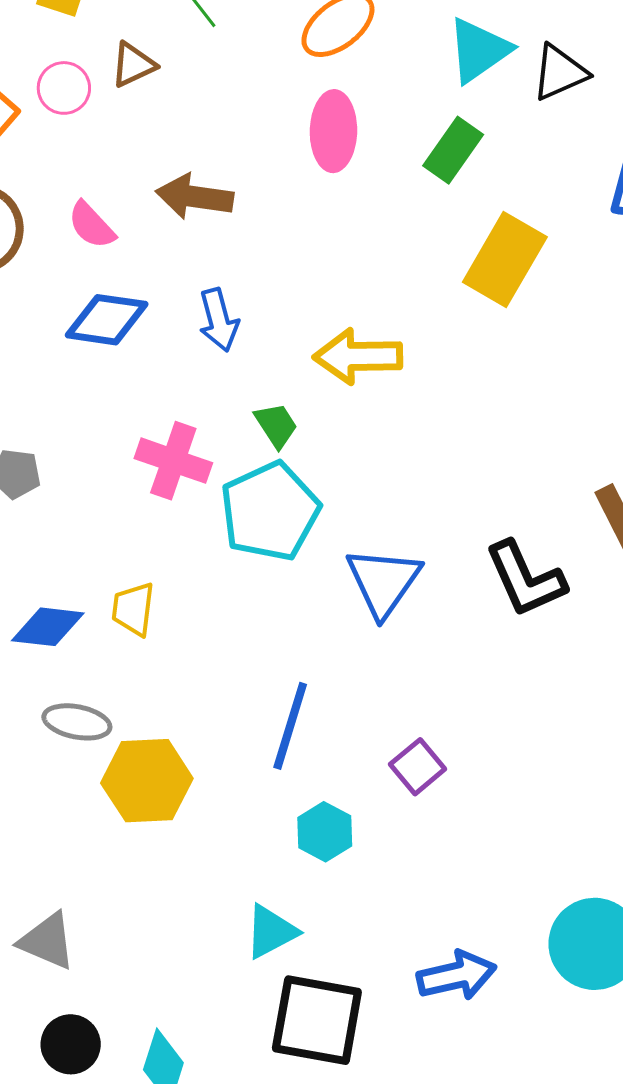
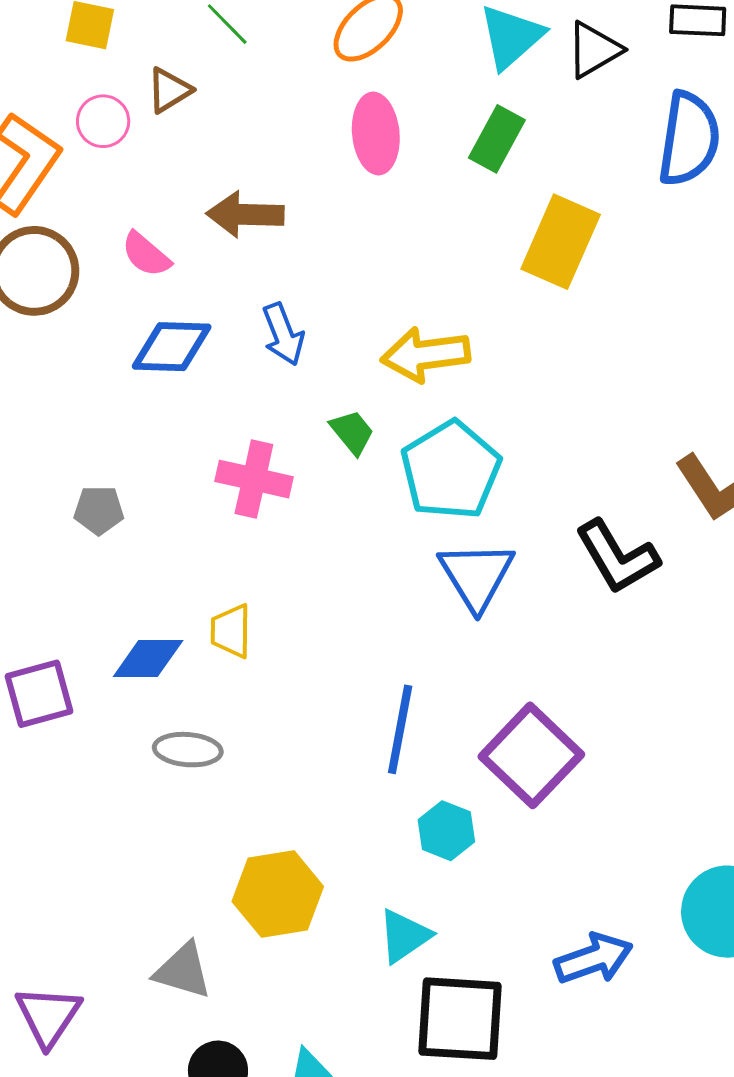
cyan pentagon: (270, 511) -> (451, 470), moved
purple square: (418, 767) -> (531, 755), size x1.8
yellow hexagon: (147, 781) -> (278, 894), moved

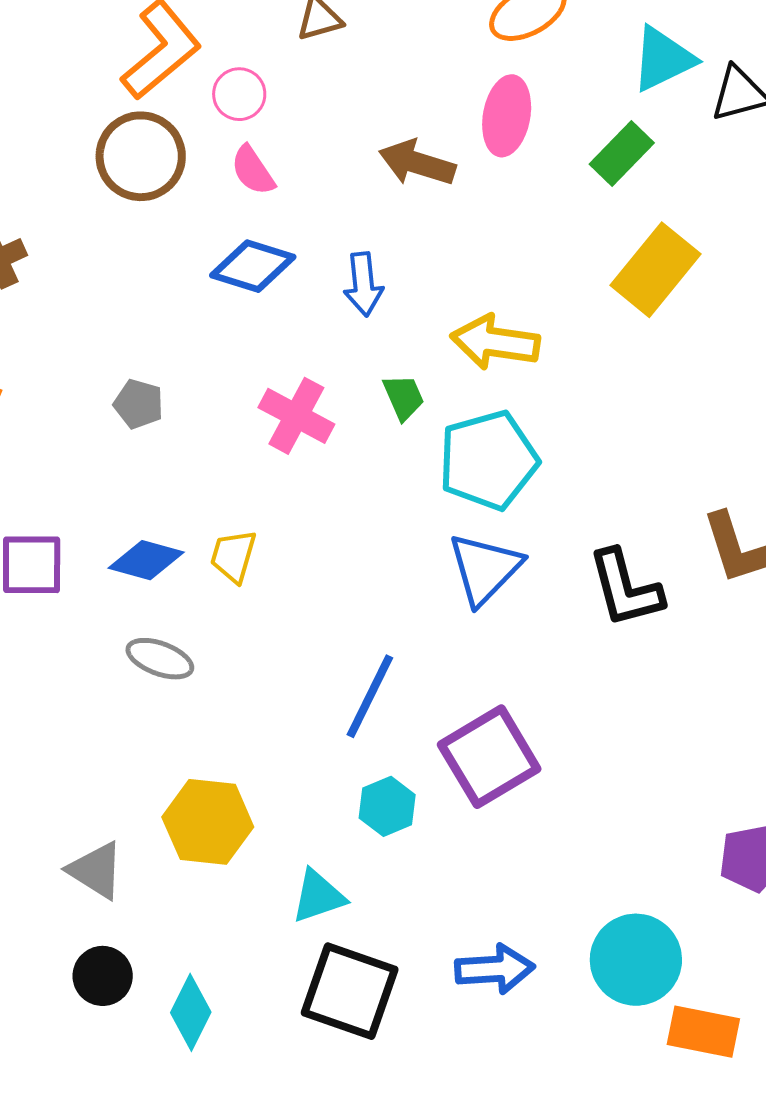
pink circle: (103, 121) -> (239, 94), moved
brown arrow: (245, 214) -> (417, 163), moved

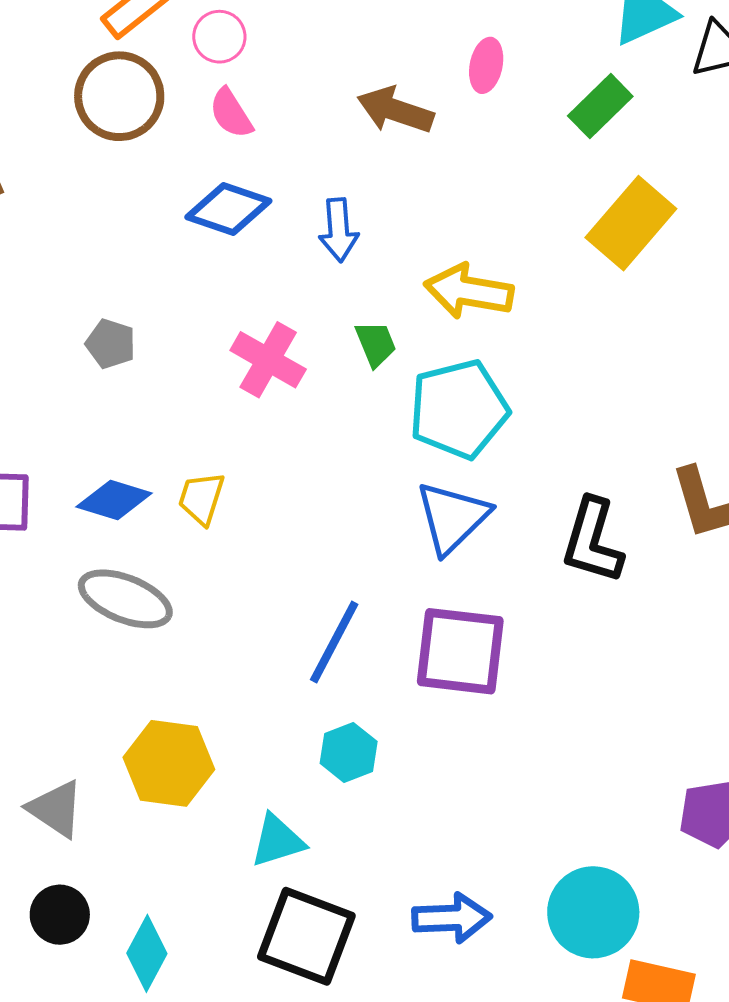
pink ellipse: (507, 116) -> (486, 65), size x0.7
black L-shape: (625, 588) -> (592, 541), turned 30
gray ellipse: (160, 659) -> (125, 599), size x1.4
purple square: (489, 757) -> (460, 651), moved, turned 36

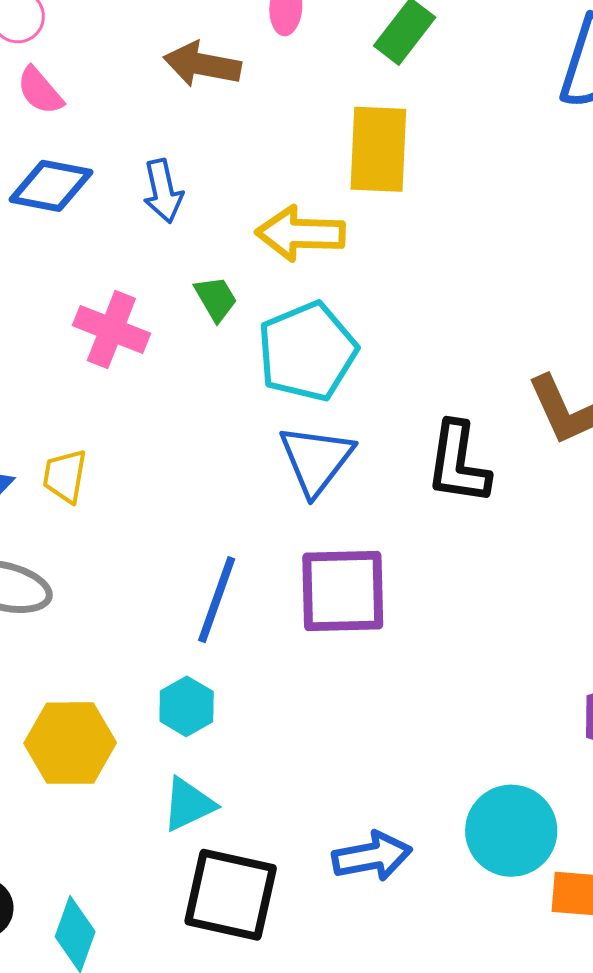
yellow rectangle: (631, 223) -> (378, 149), moved, turned -30
cyan hexagon: (349, 752) -> (187, 706), moved

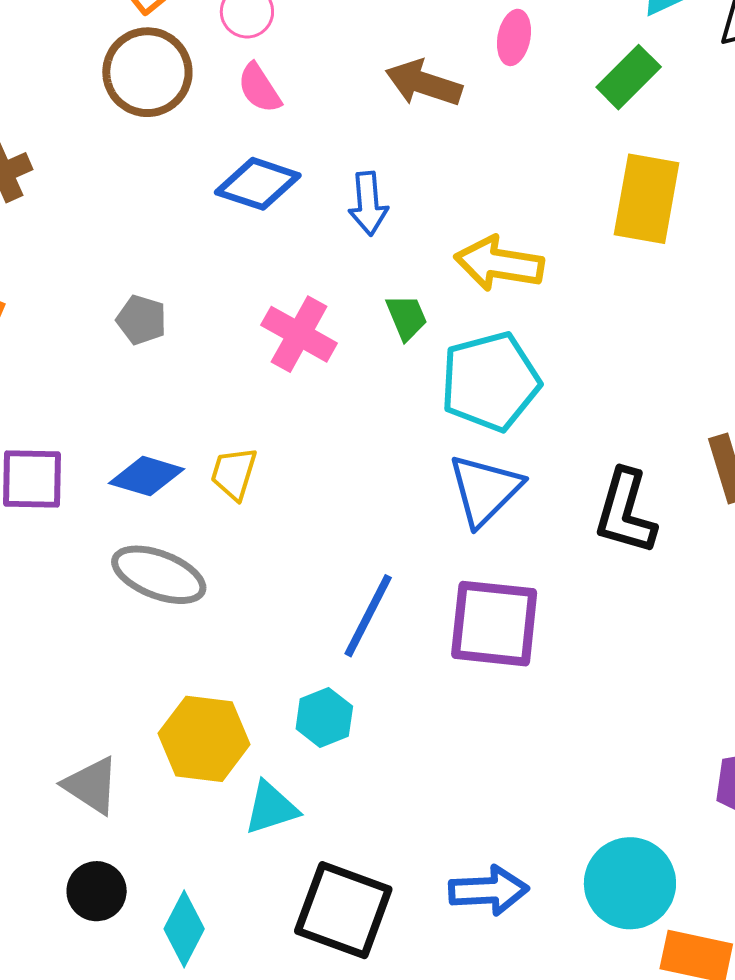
yellow rectangle: (378, 149) -> (647, 199), moved
cyan triangle: (188, 804) -> (271, 808), moved

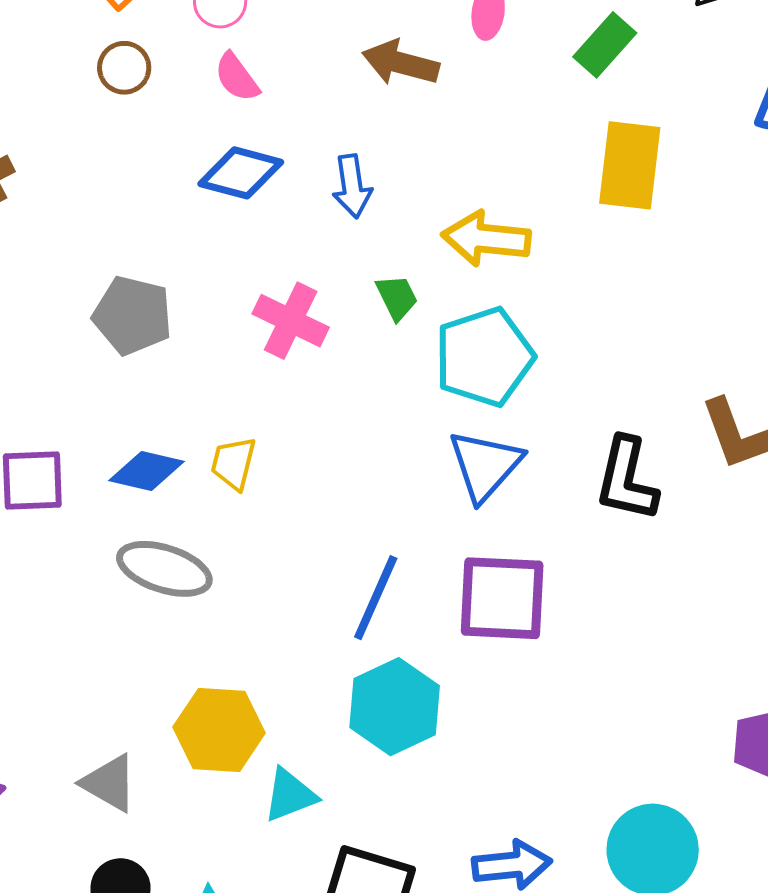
brown circle: (147, 72) -> (124, 68), size x0.6
gray pentagon: (141, 320) -> (132, 315), size x1.6
cyan hexagon: (324, 718) -> (395, 707), moved, size x1.6

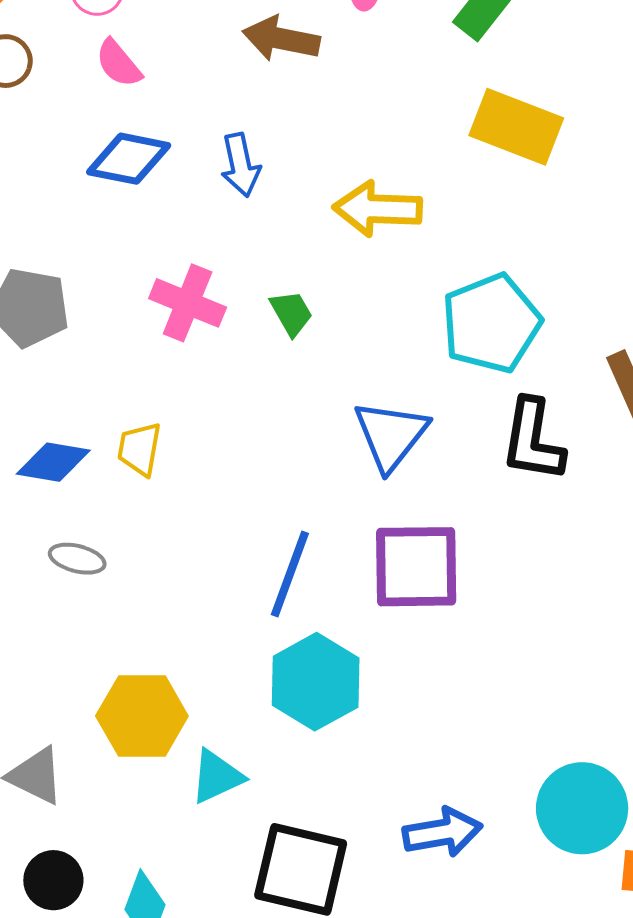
yellow rectangle: (630, 165) -> (516, 127), turned -72
green trapezoid: (397, 297) -> (291, 313), moved
cyan pentagon: (484, 357) -> (491, 323), moved
gray ellipse: (164, 569) -> (77, 559), size x0.6

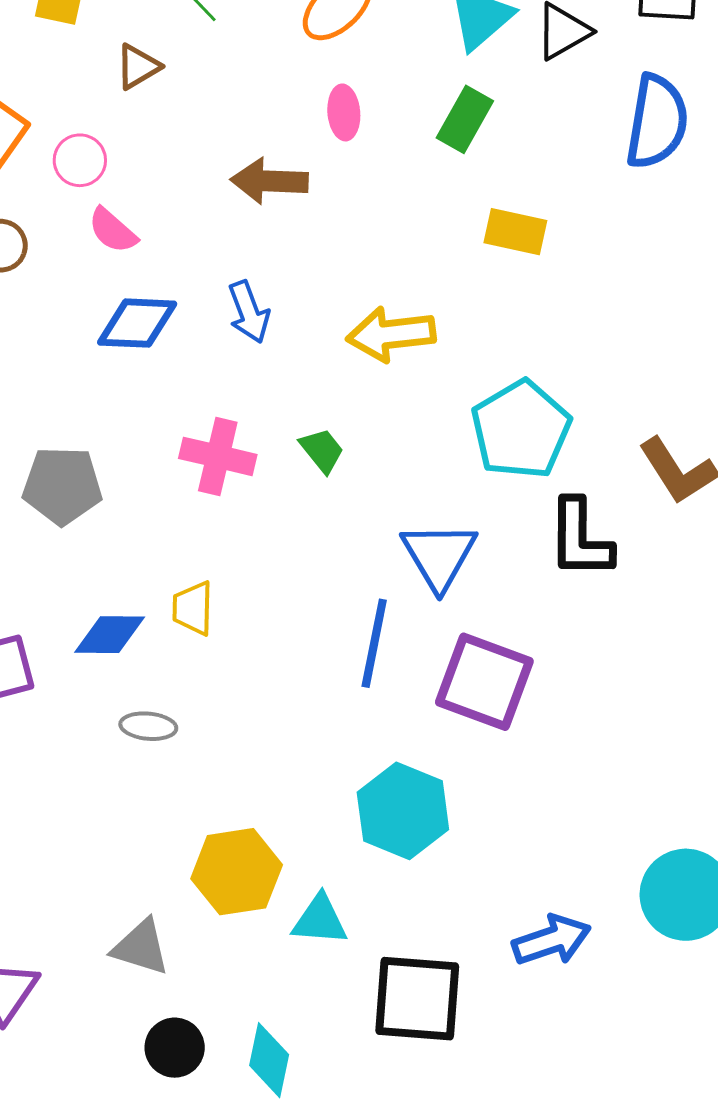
yellow rectangle: (516, 127) -> (515, 232), size x0.7
purple square: (416, 567) -> (484, 682), turned 30
blue line: (290, 574) -> (374, 643), moved
cyan triangle: (217, 777) -> (320, 920), turned 38

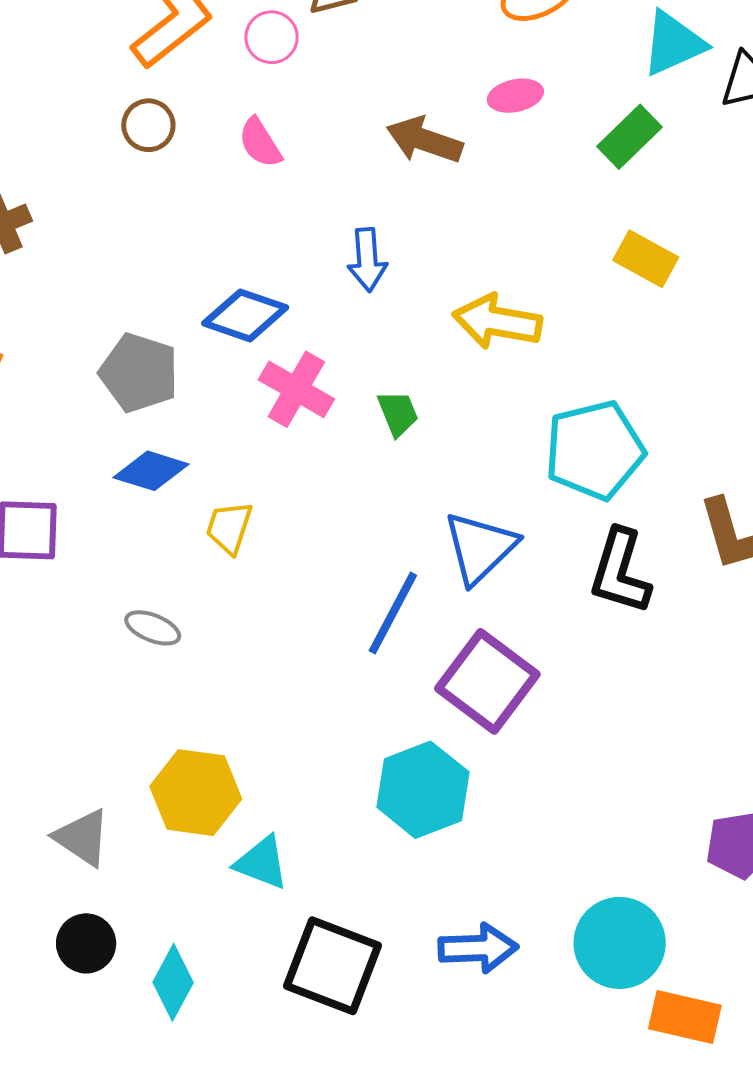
pink ellipse: (344, 112) -> (515, 96), turned 66
pink circle: (80, 160) -> (272, 37), moved
blue diamond: (137, 323) -> (245, 315), moved
blue diamond: (110, 635) -> (151, 471), moved
cyan hexagon: (403, 811) -> (423, 790), moved

